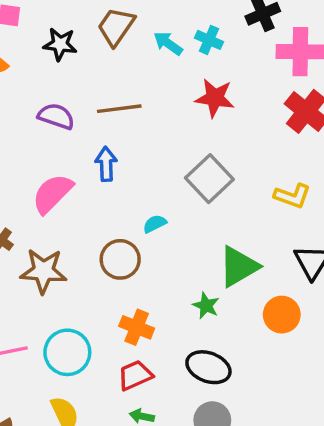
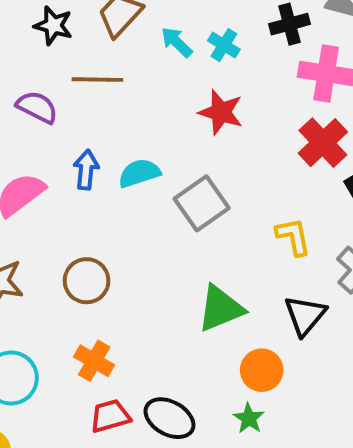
brown line: (119, 109) -> (97, 80), moved
yellow L-shape: (292, 196) -> (293, 237), turned -129
cyan semicircle: (155, 224) -> (139, 173), moved, size x1.5
green star: (206, 306) -> (249, 418), moved
red trapezoid: (135, 375) -> (110, 416), moved

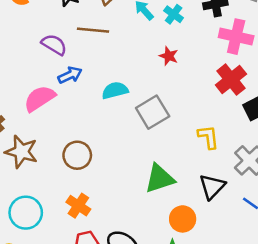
red star: (221, 112) -> (169, 56), size x0.7
blue arrow: (86, 170) -> (70, 75), moved, turned 55

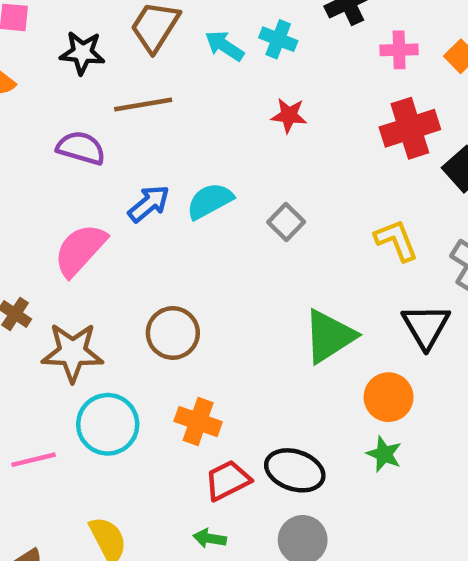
pink cross: (236, 37) -> (399, 50), size x0.6
blue arrow: (70, 75) -> (149, 204), moved
red cross: (231, 80) -> (410, 128), turned 36
gray square: (153, 112) -> (286, 222), size x0.6
cyan circle: (26, 213) -> (108, 424), moved

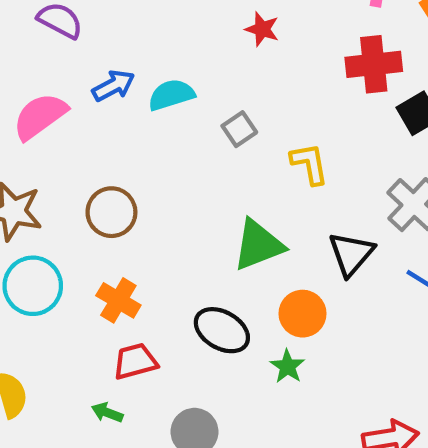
yellow L-shape: (396, 240) -> (309, 164), moved
black ellipse: (295, 470) -> (222, 330), moved

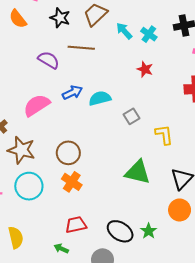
green triangle: (258, 245) -> (138, 172), turned 32
orange cross: (118, 300) -> (72, 182), moved
orange circle: (303, 314) -> (180, 210), moved
black ellipse: (222, 330) -> (120, 231), moved

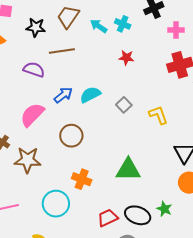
brown circle: (68, 153) -> (71, 136), moved
green triangle: (138, 172) -> (128, 170), moved
cyan circle: (29, 186) -> (56, 204), moved
red trapezoid: (76, 225) -> (108, 218), moved

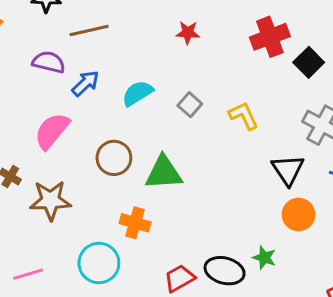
blue arrow: (63, 95) -> (85, 83), moved
green triangle: (128, 170) -> (164, 173), moved

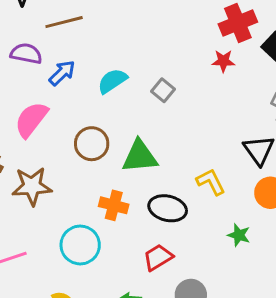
red star: (188, 33) -> (223, 61), moved
yellow L-shape: (244, 116) -> (211, 182), moved
black ellipse: (225, 271) -> (168, 208), moved

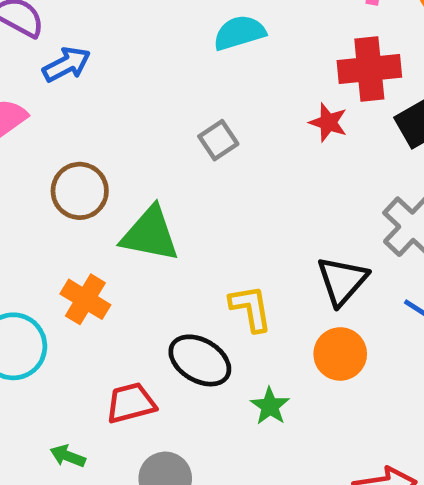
cyan semicircle: (112, 81) -> (239, 33), moved
black ellipse: (168, 208) -> (200, 360), moved

